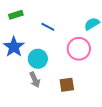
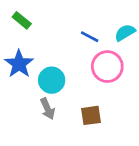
green rectangle: (16, 15) -> (22, 20), turned 56
blue line: (48, 27) -> (90, 37), moved

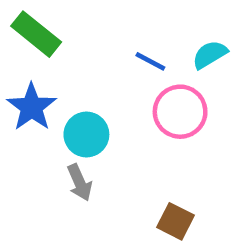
green rectangle: (22, 20) -> (36, 34), size x1.5
brown square: (91, 115) -> (176, 221), moved, turned 35

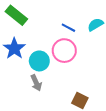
pink circle: (180, 112) -> (64, 51), moved

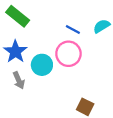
gray arrow: (36, 83) -> (19, 80), moved

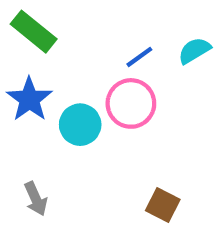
blue line: (73, 29) -> (139, 57), turned -64
gray arrow: (19, 80) -> (36, 199), moved

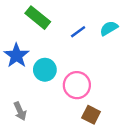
green rectangle: (34, 32) -> (38, 18), moved
pink circle: (131, 103) -> (77, 85), moved

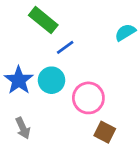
blue line: (78, 32) -> (65, 47), moved
blue star: (16, 56) -> (19, 80), moved

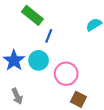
blue line: (65, 47) -> (49, 36), turned -32

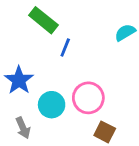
cyan circle: (39, 60) -> (52, 105), moved

